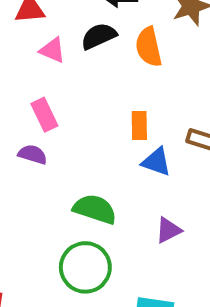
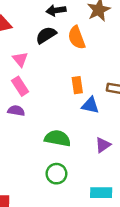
pink triangle: (52, 50) -> (20, 59), moved, turned 35
green circle: (85, 267) -> (56, 174), size x0.7

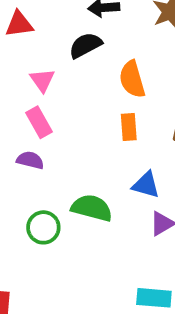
orange semicircle: (77, 38) -> (132, 79), moved
blue triangle: (90, 105) -> (146, 185), moved
green circle: (56, 174) -> (43, 227), moved

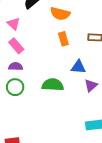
orange semicircle: (132, 79) -> (60, 14), turned -48
green circle: (43, 227) -> (15, 87), moved

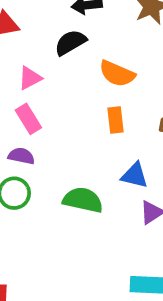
pink triangle: (14, 24) -> (30, 78), turned 40

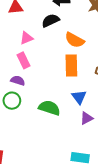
orange rectangle: (116, 120) -> (71, 65), size x1.5
blue triangle: (135, 175) -> (79, 97), turned 35

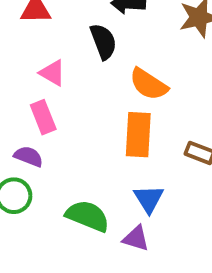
black semicircle: (51, 21) -> (103, 41), turned 90
pink triangle: (26, 38) -> (52, 73), turned 48
purple triangle: (87, 118) -> (136, 238), moved, turned 40

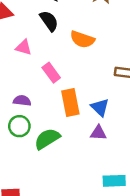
pink rectangle: (43, 117) -> (51, 73), moved
orange rectangle: (138, 135) -> (70, 103), moved
green semicircle: (88, 216) -> (47, 139), moved, turned -40

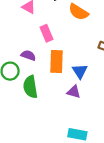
purple semicircle: (22, 101) -> (28, 55), moved
green semicircle: (47, 139) -> (30, 87), turned -80

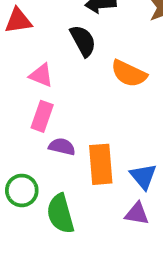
pink rectangle: (46, 33) -> (42, 116), moved, turned 49
purple semicircle: (28, 55) -> (62, 147), moved

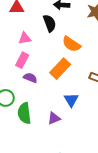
pink triangle: (41, 75) -> (25, 38), turned -40
orange rectangle: (101, 164) -> (60, 69), moved, turned 40
purple triangle: (137, 214) -> (54, 118), moved, turned -40

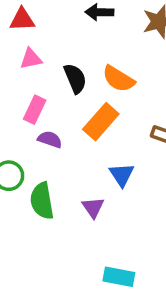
black semicircle: (50, 23) -> (75, 78), moved
pink triangle: (25, 38) -> (31, 59), moved
purple triangle: (54, 118) -> (93, 207), turned -40

